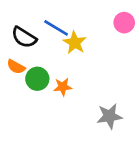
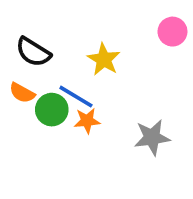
blue line: (56, 28) -> (76, 97), moved
gray star: (109, 116) -> (152, 137), moved

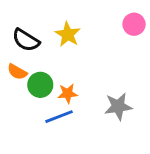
yellow star: (104, 59) -> (68, 34), moved
blue line: (76, 97) -> (59, 117), moved, turned -52

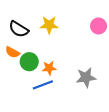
pink circle: (134, 24) -> (99, 26), moved
yellow star: (68, 34) -> (49, 25), turned -30

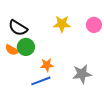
yellow star: (49, 25) -> (62, 24), moved
green circle: (29, 62) -> (26, 47), moved

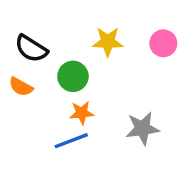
green circle: (26, 47) -> (73, 76), moved

